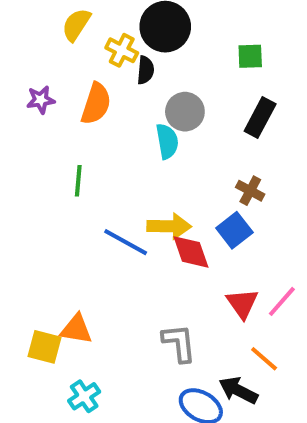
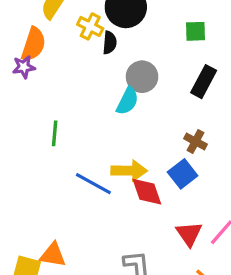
orange semicircle: (96, 104) -> (33, 44), moved
cyan semicircle: (167, 141) -> (127, 101), turned 36

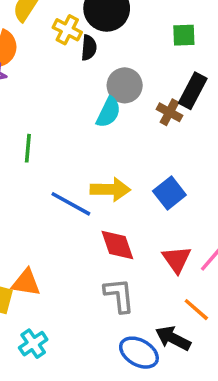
brown cross: (195, 141) -> (169, 112), moved
red diamond: (147, 192) -> (117, 245), moved

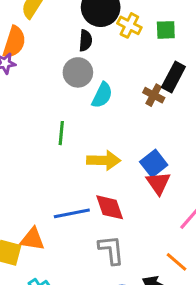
yellow cross: (67, 30) -> (129, 25), moved
gray circle: (125, 85) -> (78, 72), moved
green line: (28, 148) -> (61, 133), moved
blue line: (71, 204) -> (72, 213), moved, turned -40
red triangle: (177, 259) -> (158, 183), moved

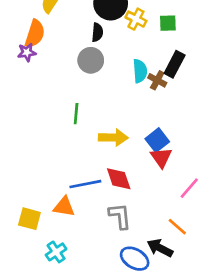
cyan semicircle: (102, 95) -> (140, 71), moved, turned -30
orange triangle: (32, 239) -> (64, 207), moved

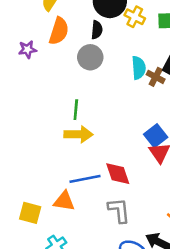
orange semicircle: (35, 34) -> (59, 31), moved
yellow arrow: (113, 138) -> (78, 134), moved

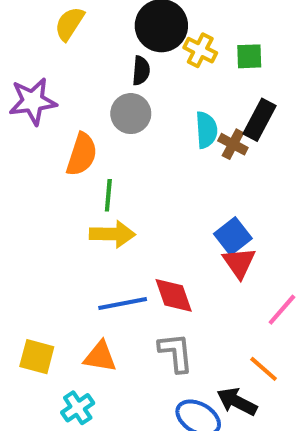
orange semicircle: (59, 31) -> (82, 154), moved
purple star: (27, 49) -> (33, 101), size x1.6
orange triangle: (64, 201) -> (100, 357), moved

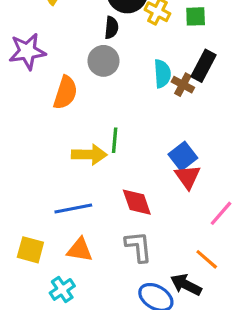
green line: (108, 195) -> (115, 140), moved
blue line: (123, 304) -> (73, 209), moved

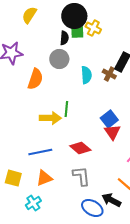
green square: (196, 16) -> (77, 32), moved
cyan semicircle: (162, 74) -> (86, 75), moved
red diamond: (137, 202) -> (80, 148), turned -30
orange triangle: (80, 250) -> (44, 178), turned -30

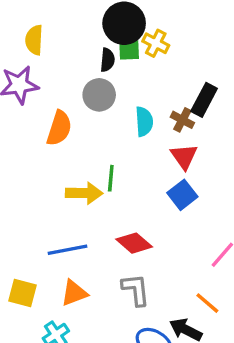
yellow semicircle: (29, 15) -> (34, 40), moved, turned -30
red triangle: (112, 132) -> (184, 156), moved

